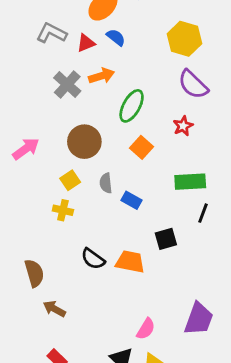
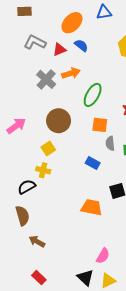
orange square: (142, 147) -> (100, 125), turned -35
gray semicircle: (106, 183) -> (110, 143), moved
black semicircle: (93, 259) -> (27, 187), moved, turned 114

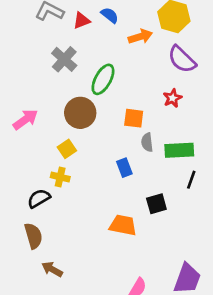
orange arrow: (71, 73) -> (140, 37), moved
green ellipse: (93, 95) -> (103, 79), moved
blue rectangle: (93, 163) -> (124, 168), turned 40

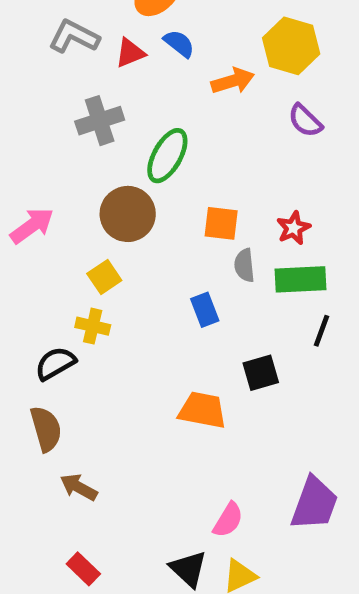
gray cross: (64, 59) -> (100, 121), turned 30
purple semicircle: (182, 59) -> (305, 121), size x0.7
red star: (173, 98) -> (293, 228), moved

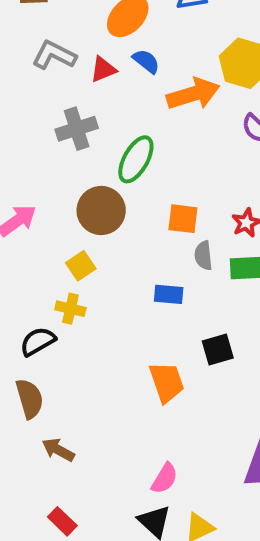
orange arrow: (233, 81) -> (193, 94), size x1.4
blue rectangle: (205, 310) -> (169, 294), turned -64
orange trapezoid: (202, 410) -> (167, 382), turned 60
pink semicircle: (228, 520) -> (165, 478), moved

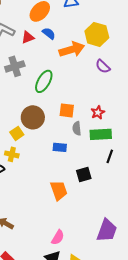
brown circle: (101, 210) -> (33, 117), moved

